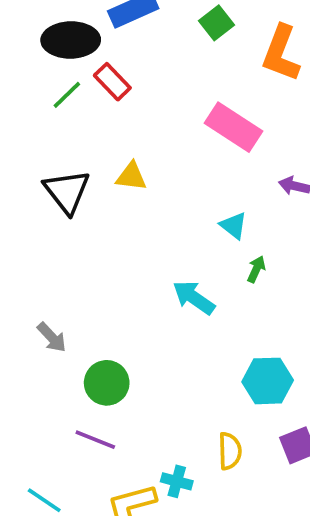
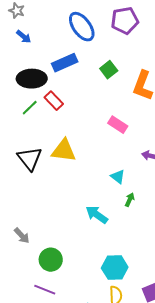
pink rectangle: (234, 127) -> (118, 125), size x0.7
yellow triangle: (131, 176) -> (64, 151), size x1.5
cyan hexagon: (268, 381) -> (115, 268), moved

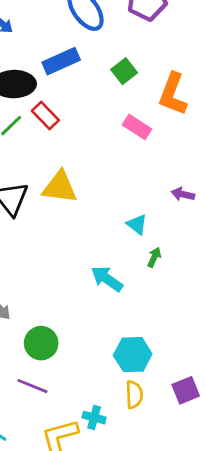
pink rectangle: (118, 125) -> (137, 127), moved

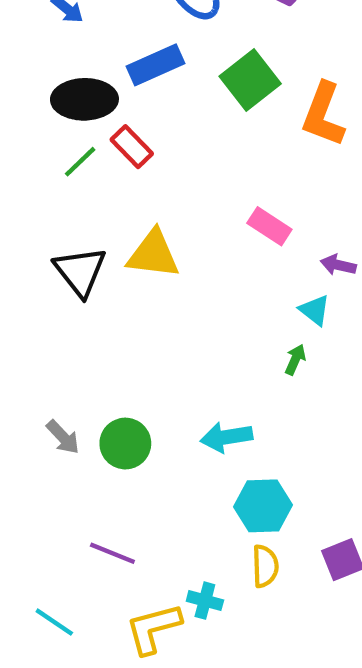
green square: (124, 71) -> (250, 80), size x1.5
pink rectangle: (137, 127) -> (269, 226), moved
cyan triangle: (137, 224) -> (315, 310), moved
cyan arrow: (107, 279) -> (226, 437), moved, turned -44
green circle: (41, 343) -> (125, 444), moved

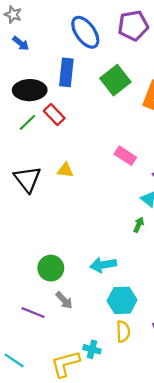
blue rectangle: (155, 65) -> (66, 72), turned -60
yellow triangle: (153, 254) -> (65, 170), size x0.6
gray arrow: (63, 437) -> (64, 300), moved
purple line: (112, 553) -> (33, 313), moved

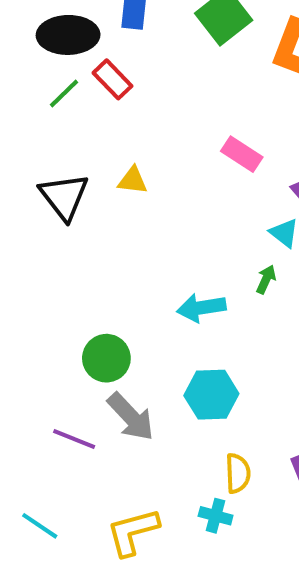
cyan arrow: (103, 265) -> (201, 308), moved
gray arrow: (64, 300) -> (131, 417), size x1.5
cyan hexagon: (122, 300) -> (211, 395), moved
cyan cross: (92, 349) -> (216, 516), moved

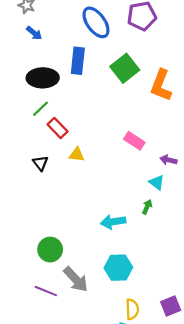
red rectangle: (112, 79) -> (58, 128), moved
black triangle: (64, 197) -> (41, 163), size x0.6
green circle: (106, 358) -> (50, 250), moved

